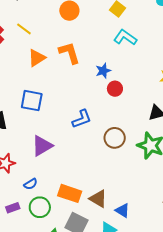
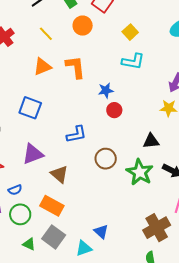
yellow line: (24, 29) -> (46, 34), moved
cyan L-shape: (125, 37) -> (133, 61), turned 145
brown triangle: (98, 199) -> (59, 174), moved

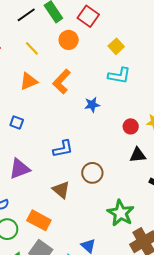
orange L-shape: (75, 67) -> (62, 82), turned -130
blue square: (30, 108) -> (17, 123), size x0.6
red circle: (114, 110) -> (131, 126), moved
green star: (140, 172) -> (121, 213), moved
brown triangle: (59, 174) -> (61, 190), moved

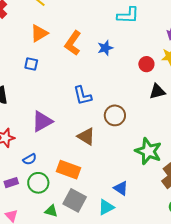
orange L-shape: (62, 82) -> (73, 43), moved
blue square: (17, 123) -> (31, 64), moved
blue L-shape: (63, 149) -> (82, 96), turned 95

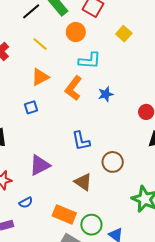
cyan L-shape: (128, 15) -> (90, 61), moved
blue square: (31, 64) -> (31, 107), turned -32
green circle: (38, 183) -> (91, 225), moved

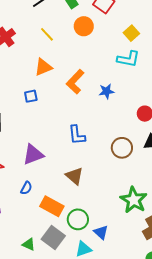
cyan L-shape: (90, 61) -> (128, 59), moved
brown circle: (113, 162) -> (122, 148), moved
blue semicircle: (26, 203) -> (26, 188), moved, turned -40

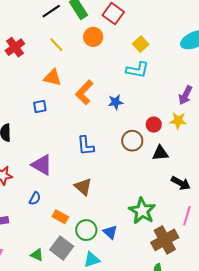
orange triangle: (43, 67) -> (52, 78), turned 36
brown circle: (122, 148) -> (132, 141), moved
purple triangle: (33, 155) -> (42, 165), turned 50
orange rectangle: (52, 206) -> (60, 217), size x0.7
blue triangle: (101, 232) -> (110, 232), moved

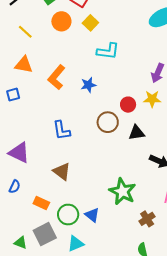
yellow square: (141, 44) -> (90, 23), moved
brown cross: (165, 240) -> (147, 219), size x0.6
gray square: (62, 248) -> (45, 234), turned 30

